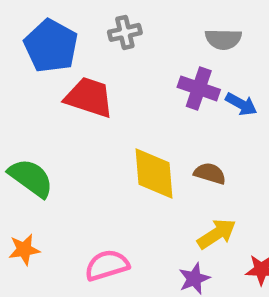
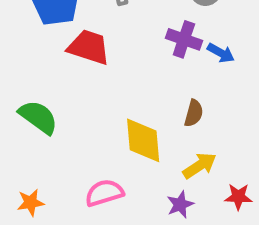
yellow diamond: (154, 173) -> (143, 140), moved
brown semicircle: (210, 173) -> (194, 113), turned 88
orange star: (24, 250) -> (31, 203), moved

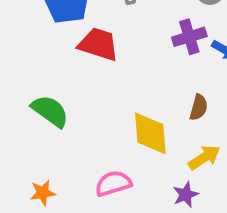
purple cross: (184, 39) -> (189, 37), turned -36

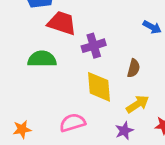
purple cross: (189, 37) -> (94, 46), moved
green semicircle: (50, 111) -> (42, 59), moved, turned -36

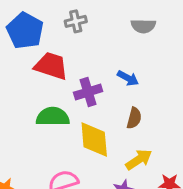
blue arrow: (152, 27) -> (128, 78), moved
green semicircle: (42, 59) -> (53, 117), moved

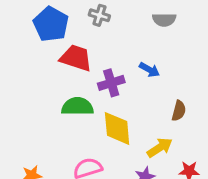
gray cross: (76, 21) -> (99, 15), turned 30
brown semicircle: (134, 118) -> (179, 111), moved

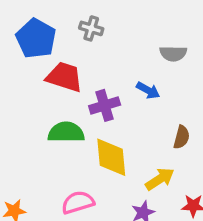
gray semicircle: (164, 20) -> (173, 54), moved

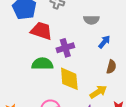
gray semicircle: (173, 54) -> (91, 20), moved
blue arrow: (148, 90) -> (104, 42), moved, turned -80

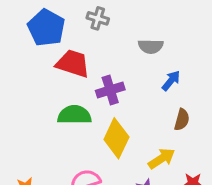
yellow diamond: (69, 79) -> (116, 138), turned 30

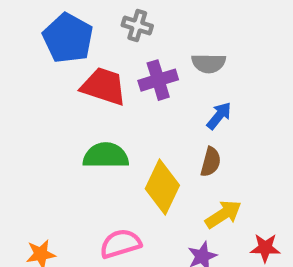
blue arrow: (171, 81) -> (219, 116), moved
purple cross: (110, 90) -> (158, 80), moved
brown semicircle: (182, 120) -> (211, 162), moved

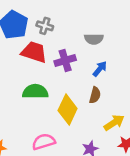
gray cross: (137, 26) -> (45, 26), moved
purple cross: (158, 80) -> (65, 61), moved
yellow arrow: (223, 214) -> (114, 123), moved

